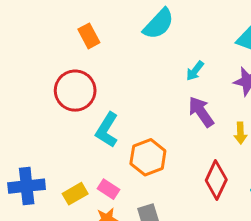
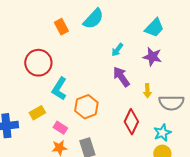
orange rectangle: (89, 36) -> (61, 27), moved
yellow rectangle: (75, 194) -> (37, 113), moved

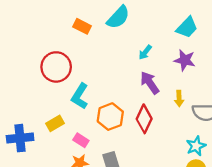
orange rectangle: (61, 27) -> (82, 26), turned -35
red diamond: (131, 122) -> (144, 119), moved

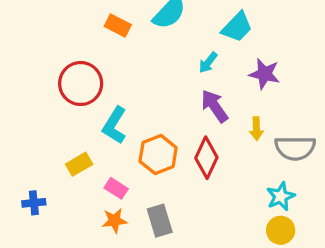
cyan trapezoid: (187, 27) -> (237, 27), moved
blue cross: (20, 138) -> (34, 203), moved, size x0.6

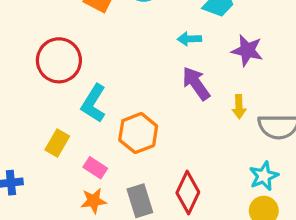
cyan arrow: (208, 63) -> (189, 39), turned 50
red diamond: (206, 158) -> (188, 193), moved
yellow rectangle: (79, 164) -> (57, 143), turned -30

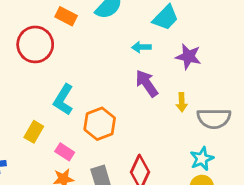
red circle: (59, 60) -> (35, 44), moved

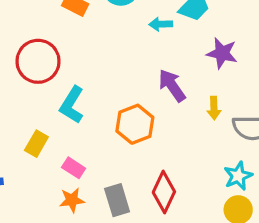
red circle: (35, 44) -> (38, 61), moved
cyan arrow: (141, 47) -> (161, 24), moved
orange hexagon: (100, 124) -> (135, 124), moved

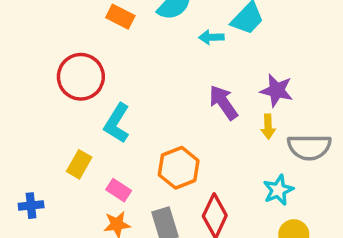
purple star: (222, 53) -> (277, 90), moved
orange hexagon: (135, 124) -> (179, 168), moved
cyan star: (238, 176) -> (278, 190), moved

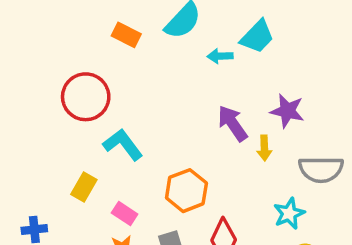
cyan L-shape: (117, 123) -> (123, 145), turned 111
yellow arrow: (268, 127) -> (264, 148), moved

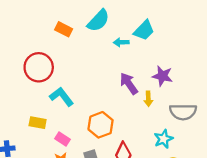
yellow rectangle: (84, 187) -> (38, 123), turned 70

